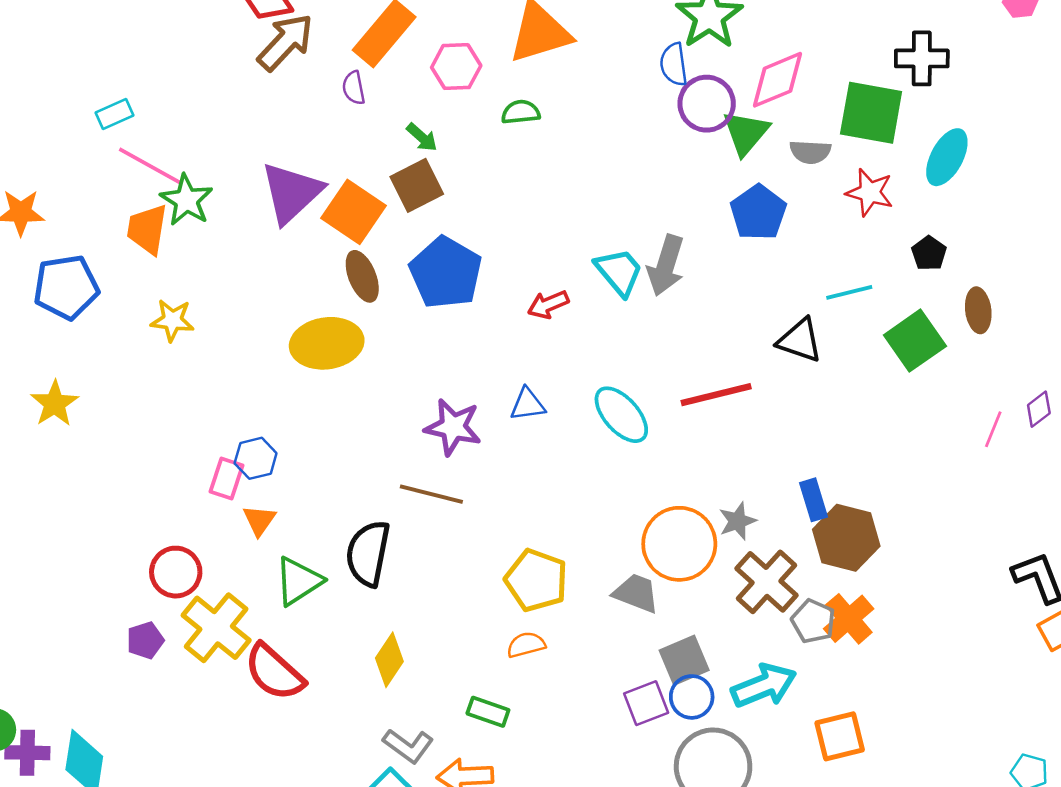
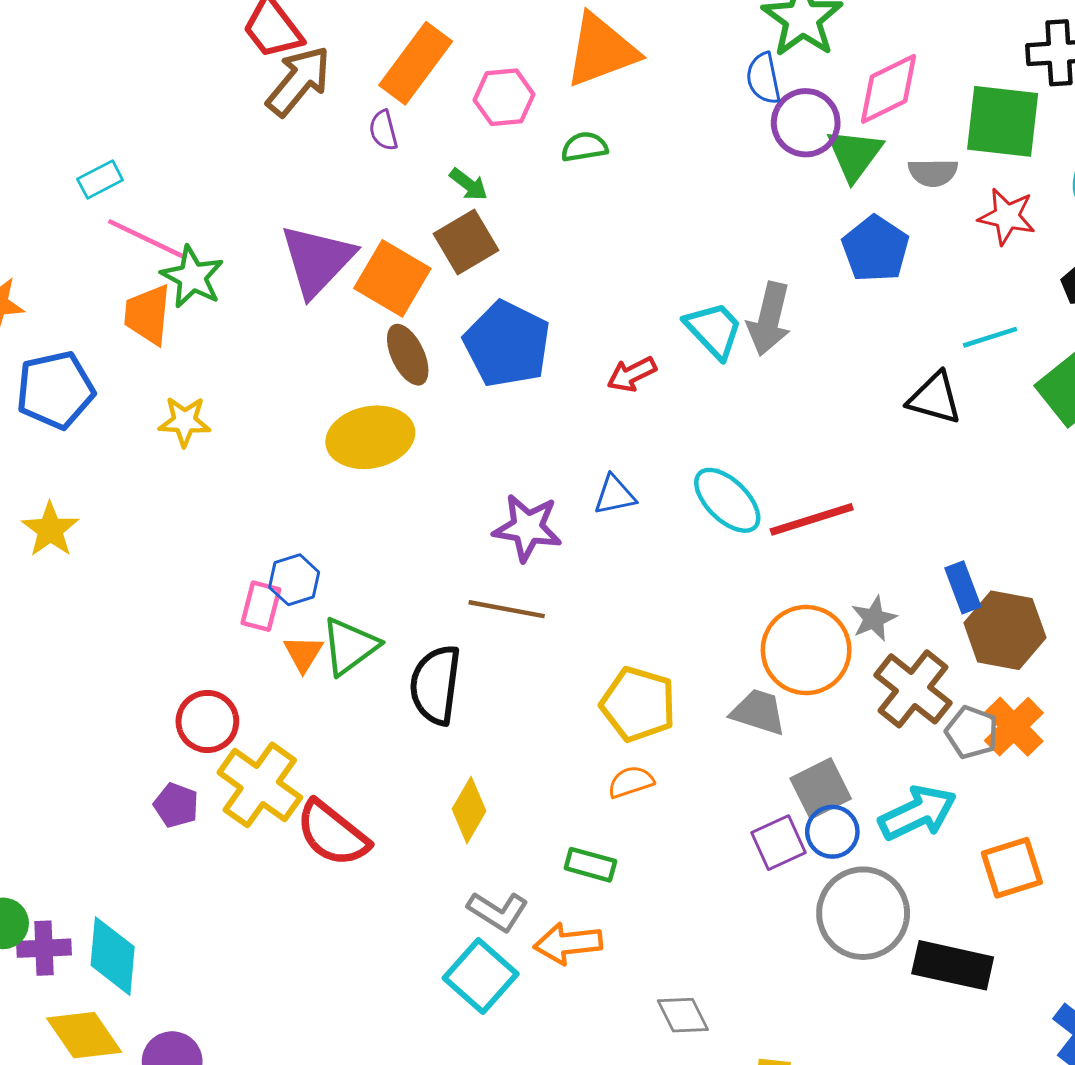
red line: (716, 395) -> (812, 519), moved
green triangle: (298, 581) -> (350, 646), moved
purple pentagon: (145, 640) -> (176, 805), turned -30

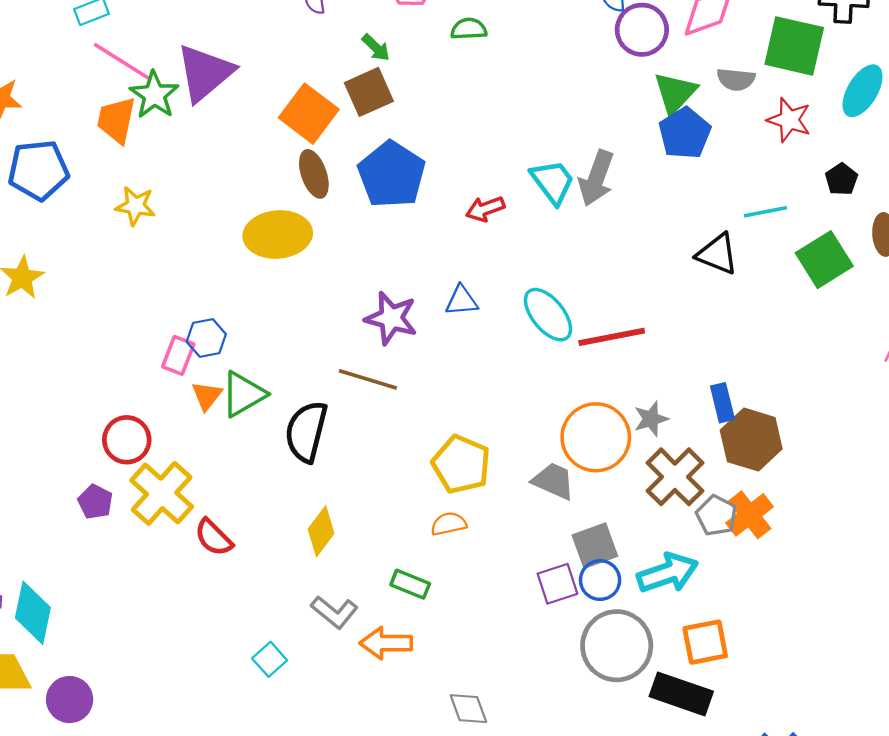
green triangle: (855, 155) -> (675, 93), moved
purple triangle: (317, 260) -> (205, 73), moved
red semicircle: (332, 834) -> (214, 537), size x0.7
orange square: (1012, 868) -> (705, 642), moved
cyan square: (481, 976) -> (270, 659), moved, size x0.6

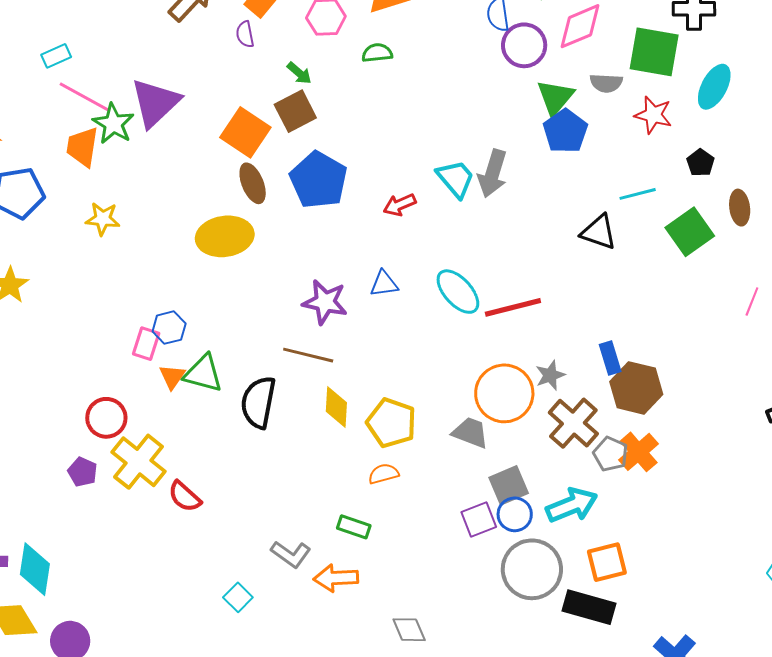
green triangle: (243, 394) -> (203, 373), turned 48
yellow diamond: (321, 531) -> (336, 407), moved, turned -30

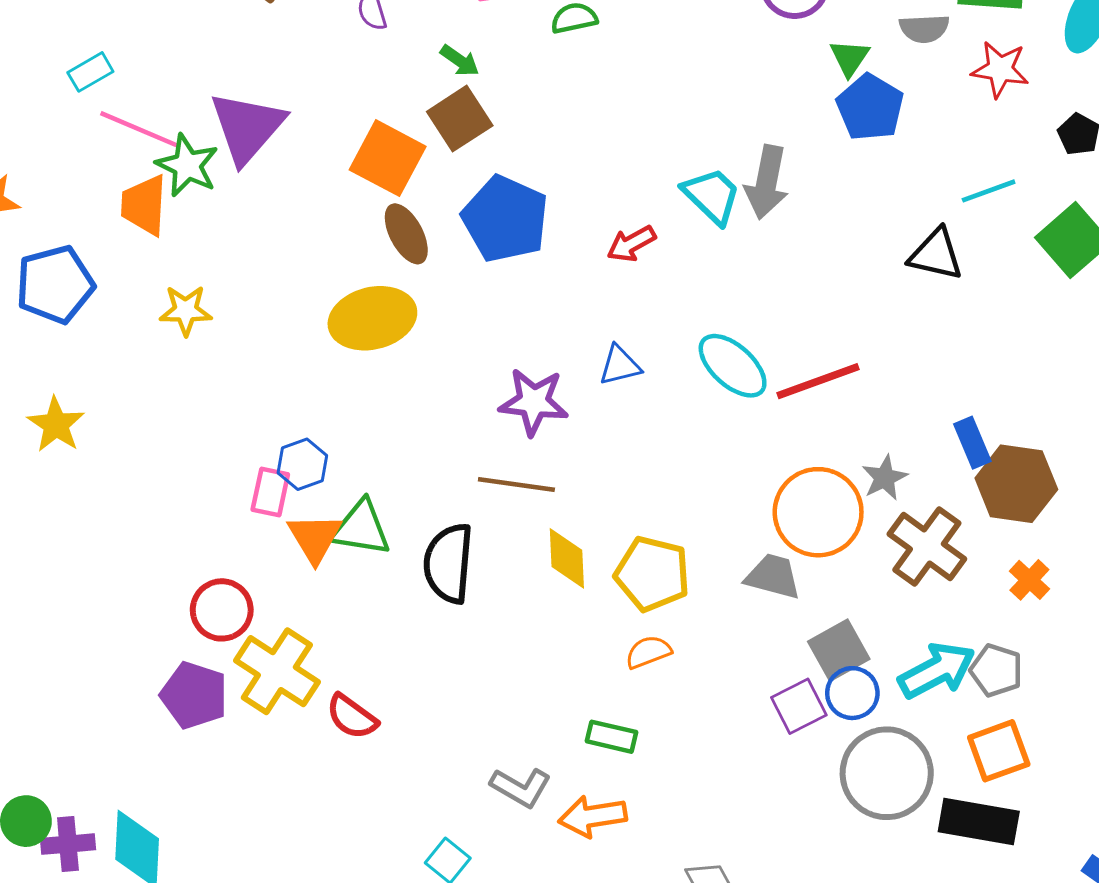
green triangle: (555, 97) -> (850, 58), size x0.7
orange triangle: (172, 377) -> (315, 538), size x1.4
orange cross: (638, 452) -> (1029, 580), size x0.7
gray pentagon: (610, 454) -> (996, 670), moved
purple pentagon: (83, 472) -> (194, 695), size x1.5

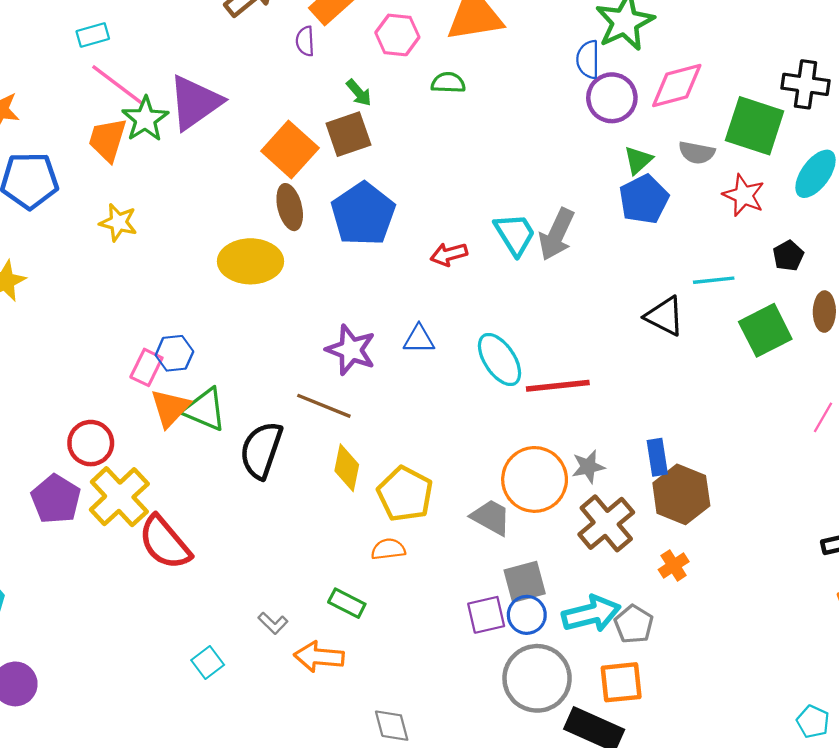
red semicircle: (352, 717) -> (165, 543), size x1.5
gray L-shape: (521, 787) -> (273, 623), size x0.7

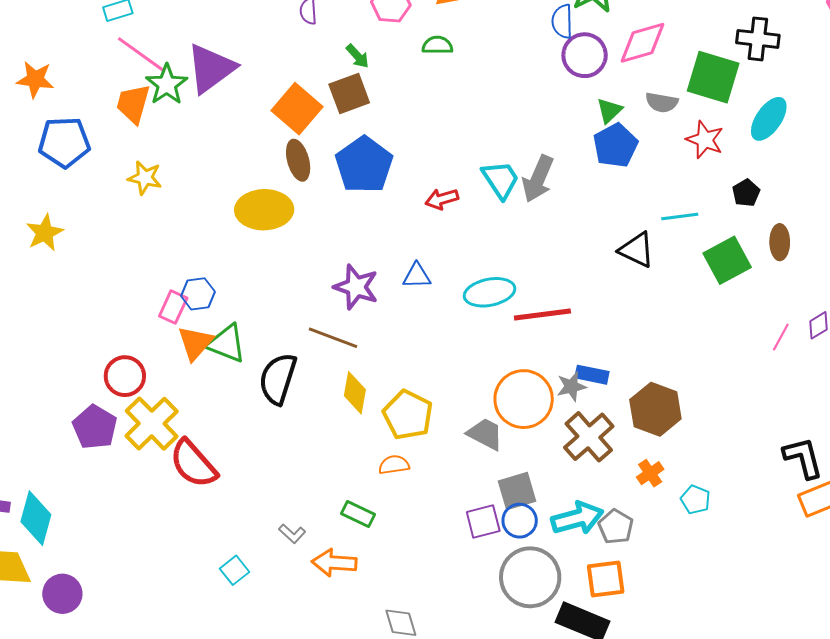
cyan ellipse: (500, 359) -> (490, 292), turned -66
blue rectangle: (657, 457) -> (592, 375), moved, turned -68
cyan pentagon: (813, 722) -> (695, 500), moved

